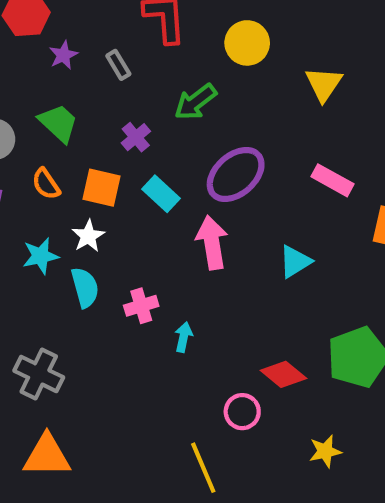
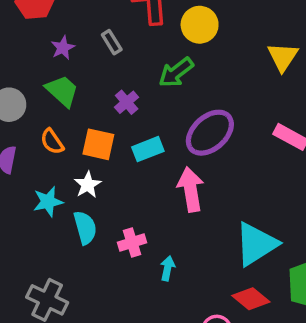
yellow circle: (247, 43) -> (200, 25), moved
purple star: (63, 55) -> (63, 48), moved
cyan rectangle: (161, 194) -> (148, 149), turned -64
cyan triangle: (295, 262) -> (256, 244), moved, size x1.6

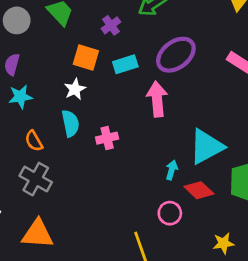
orange semicircle: (52, 142) -> (34, 141), moved
cyan star: (48, 202) -> (20, 97), moved
cyan arrow: (168, 268) -> (172, 170), moved

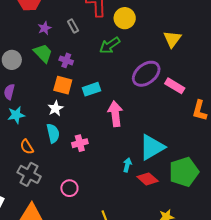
purple cross: (111, 25) -> (66, 60), moved, turned -32
purple ellipse: (176, 55) -> (146, 74), moved
pink circle: (170, 213) -> (69, 188), moved

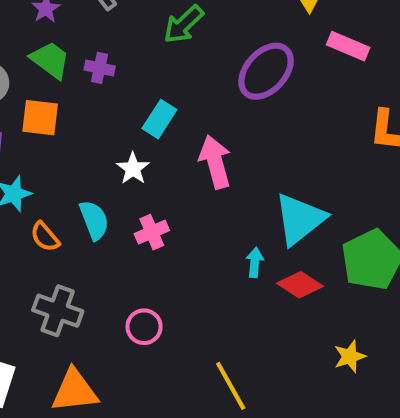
orange square: (63, 85) -> (40, 118), moved
pink rectangle: (175, 86) -> (348, 46), moved
cyan rectangle: (91, 89) -> (159, 119), turned -30
white star: (55, 108) -> (133, 168), moved
orange semicircle: (27, 147) -> (45, 237), moved

